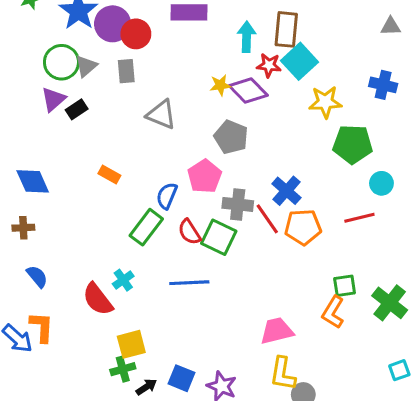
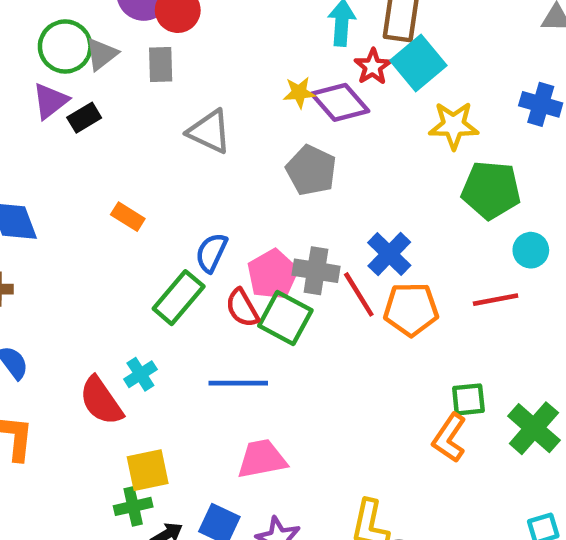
red star: (269, 65) -> (373, 67), turned 30
pink pentagon: (205, 176) -> (273, 274), moved
pink trapezoid: (277, 331) -> (262, 459), moved

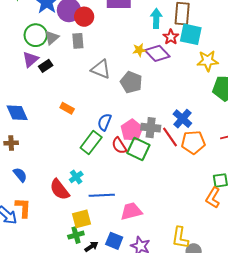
cyan square: (418, 63) -> (191, 34), turned -35
gray pentagon: (311, 170) -> (131, 82), moved
blue line: (238, 383) -> (102, 195), moved

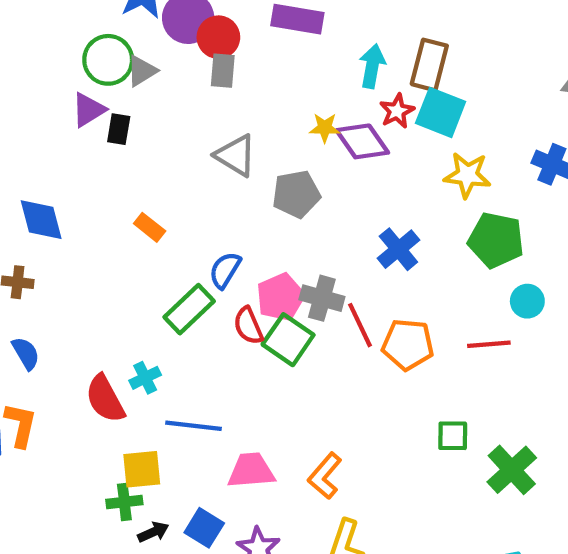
gray rectangle: (78, 41) -> (223, 71), moved
black rectangle: (46, 66) -> (119, 129), turned -56
gray pentagon: (131, 82) -> (296, 194), turned 30
blue cross: (182, 119) -> (398, 249), moved
orange L-shape: (213, 198) -> (325, 476), moved

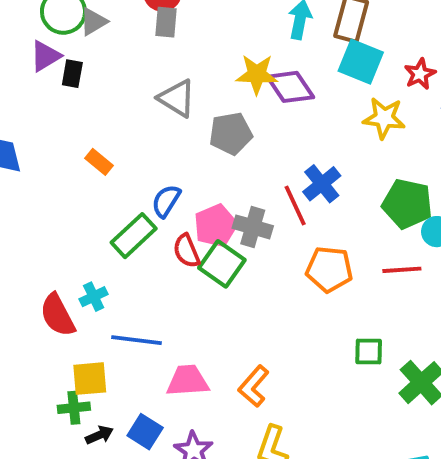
red star: (397, 111) -> (420, 74), moved
yellow star: (325, 128) -> (257, 74), size x1.5
green pentagon: (496, 240) -> (407, 204), moved
red line: (360, 325) -> (295, 206), moved

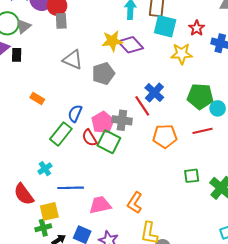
red semicircle: (58, 315) -> (24, 194), moved

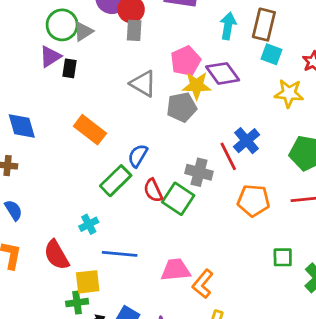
cyan square: (165, 26) -> (271, 54), size x0.7
yellow star: (112, 41) -> (197, 86), moved
orange rectangle: (37, 98) -> (90, 130), size x1.6
pink pentagon: (103, 122) -> (186, 61), moved
pink trapezoid: (100, 205) -> (176, 270), moved

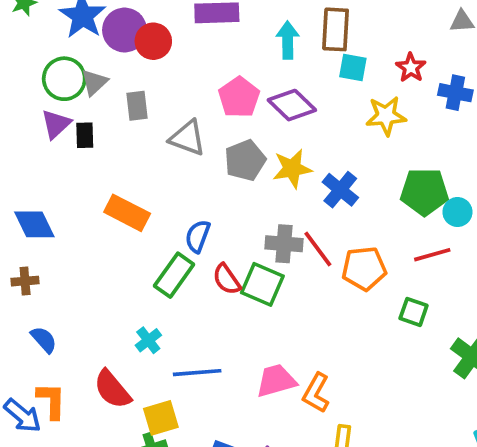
gray rectangle: (134, 30) -> (137, 106), moved
yellow star: (197, 86) -> (292, 169), moved
red line: (228, 156) -> (318, 249), moved
green square: (283, 257) -> (414, 312), moved, turned 30

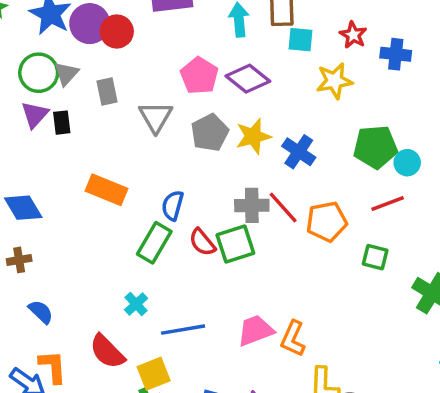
gray triangle: (188, 138) -> (156, 117), turned 45
green square: (262, 284) -> (235, 244), turned -36

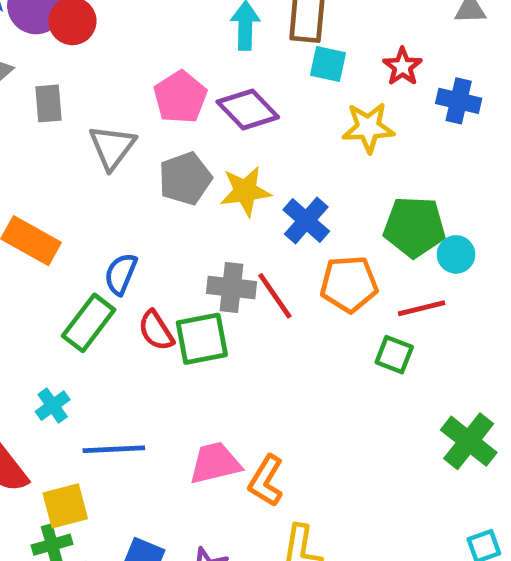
orange pentagon: (327, 222) -> (349, 284), moved
green square: (375, 257) -> (394, 355), moved

